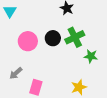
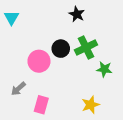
pink circle: (28, 41) -> (39, 61), moved

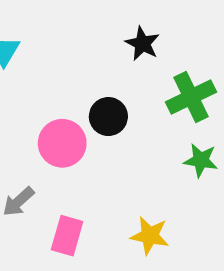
green cross: (86, 47) -> (191, 97), moved
yellow star: (91, 105) -> (150, 236), moved, turned 30

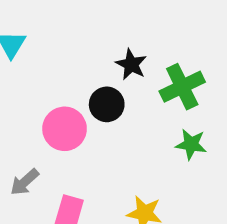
black star: (142, 44) -> (131, 64), moved

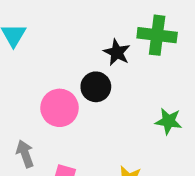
green cross: (182, 87) -> (157, 35), moved, turned 33
gray arrow: (25, 182) -> (25, 154), turned 112

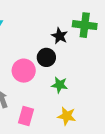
green star: (169, 121) -> (60, 85), moved

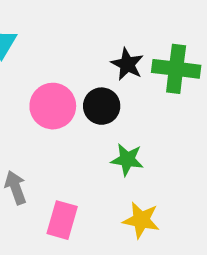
green cross: (85, 25) -> (176, 69), moved
pink circle: (24, 71) -> (53, 106), moved

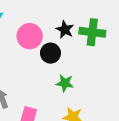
pink circle: (53, 106) -> (30, 36), moved

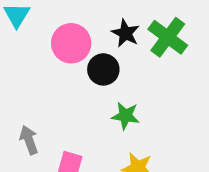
green cross: (92, 32) -> (168, 37), turned 30

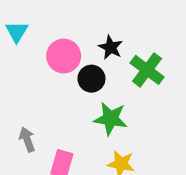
green cross: (168, 37) -> (147, 70), moved
green star: (125, 116) -> (111, 119), size x1.4

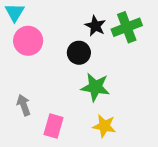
pink circle: (64, 56) -> (28, 41), moved
green cross: (147, 70) -> (127, 27), moved, turned 32

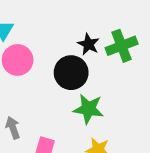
black circle: (79, 53) -> (71, 73), size x1.4

